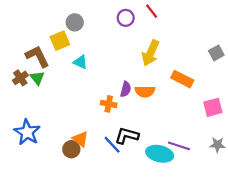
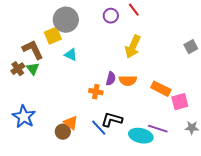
gray circle: (75, 22) -> (66, 20), size x1.6
orange rectangle: (182, 79) -> (161, 89), moved
pink square: (213, 107) -> (180, 102), moved

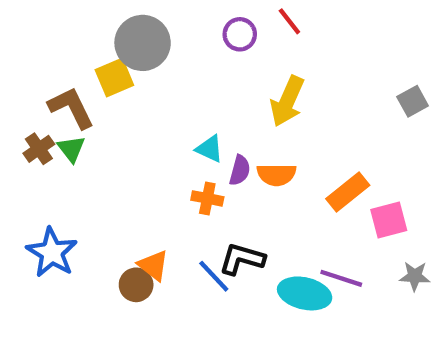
cyan triangle: (71, 55) -> (210, 149), moved
orange rectangle: (161, 89) -> (348, 192), turned -66

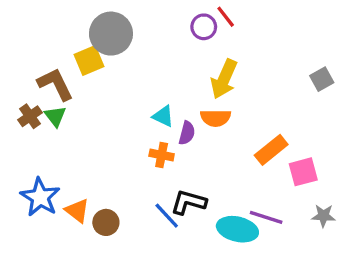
purple circle: (240, 34) -> (204, 27), moved
orange semicircle: (276, 175) -> (216, 118), moved
orange triangle: (153, 265) -> (77, 211), moved

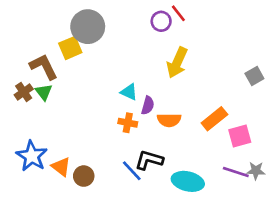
gray square: (322, 79) -> (254, 76), moved
orange semicircle: (216, 118) -> (169, 120), moved
purple line: (266, 217) -> (236, 172), moved

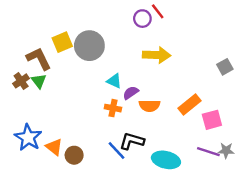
gray circle: (88, 27) -> (89, 46), moved
yellow arrow: (177, 63) -> (157, 55), turned -112
purple semicircle: (148, 105) -> (131, 93), turned -140

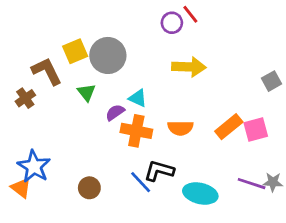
green triangle: (39, 81) -> (87, 92), moved
purple semicircle: (131, 93) -> (115, 112), moved
orange cross: (113, 108) -> (136, 131), size x1.5
pink square: (212, 120) -> (256, 129), moved
orange triangle: (54, 147) -> (21, 188), moved

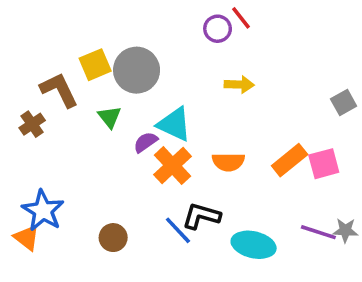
yellow arrow: (189, 67) -> (239, 85), size x0.7
cyan triangle: (138, 98) -> (174, 124), size x1.5
orange cross: (136, 131) -> (173, 166), turned 36

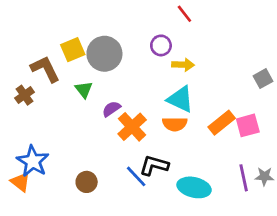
purple circle: (218, 29) -> (161, 45), moved
cyan triangle: (174, 124) -> (180, 99), moved
purple line: (318, 232) -> (244, 178), turned 60

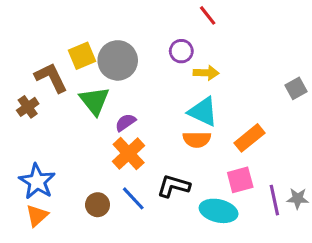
green triangle: (84, 90) -> (94, 101), size x1.5
pink square: (248, 125) -> (240, 180), moved
orange cross: (132, 127) -> (129, 153), moved
blue line: (136, 176) -> (133, 198), moved
orange triangle: (20, 182) -> (37, 216), moved, turned 40

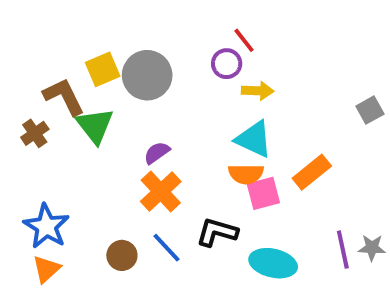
red line: (208, 15) -> (244, 40), moved
green triangle: (94, 101) -> (95, 126), moved
pink square: (240, 180) -> (263, 193), moved

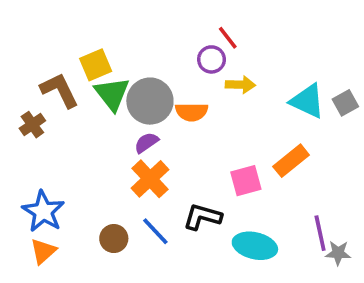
gray circle: (147, 75) -> (150, 101), moved
green triangle: (95, 126) -> (112, 94), moved
cyan triangle: (254, 139) -> (307, 101), moved
orange semicircle: (246, 174) -> (192, 112), moved
gray star: (372, 248) -> (338, 253), moved

